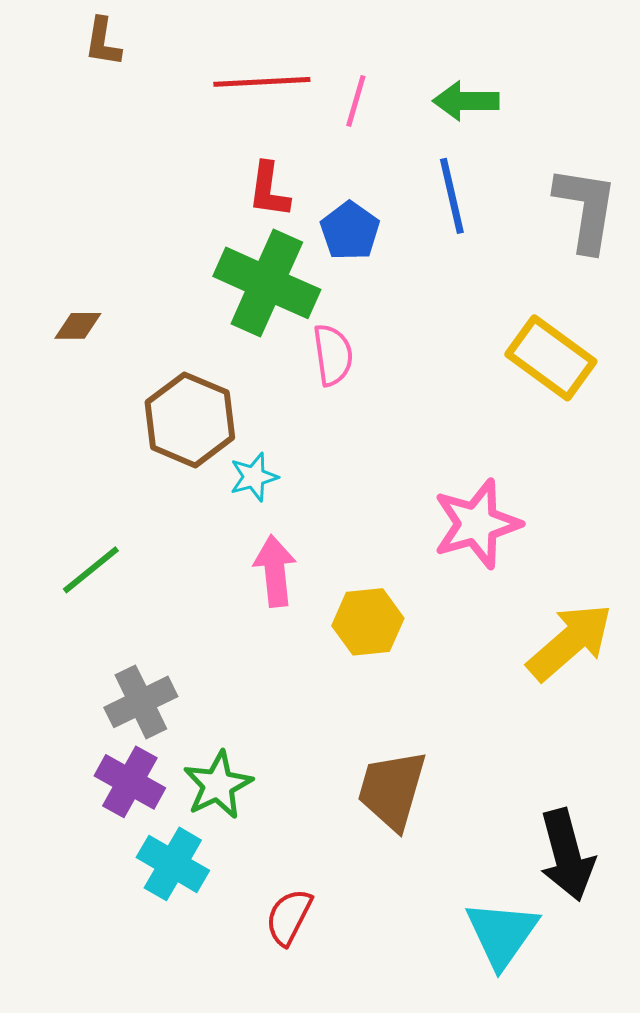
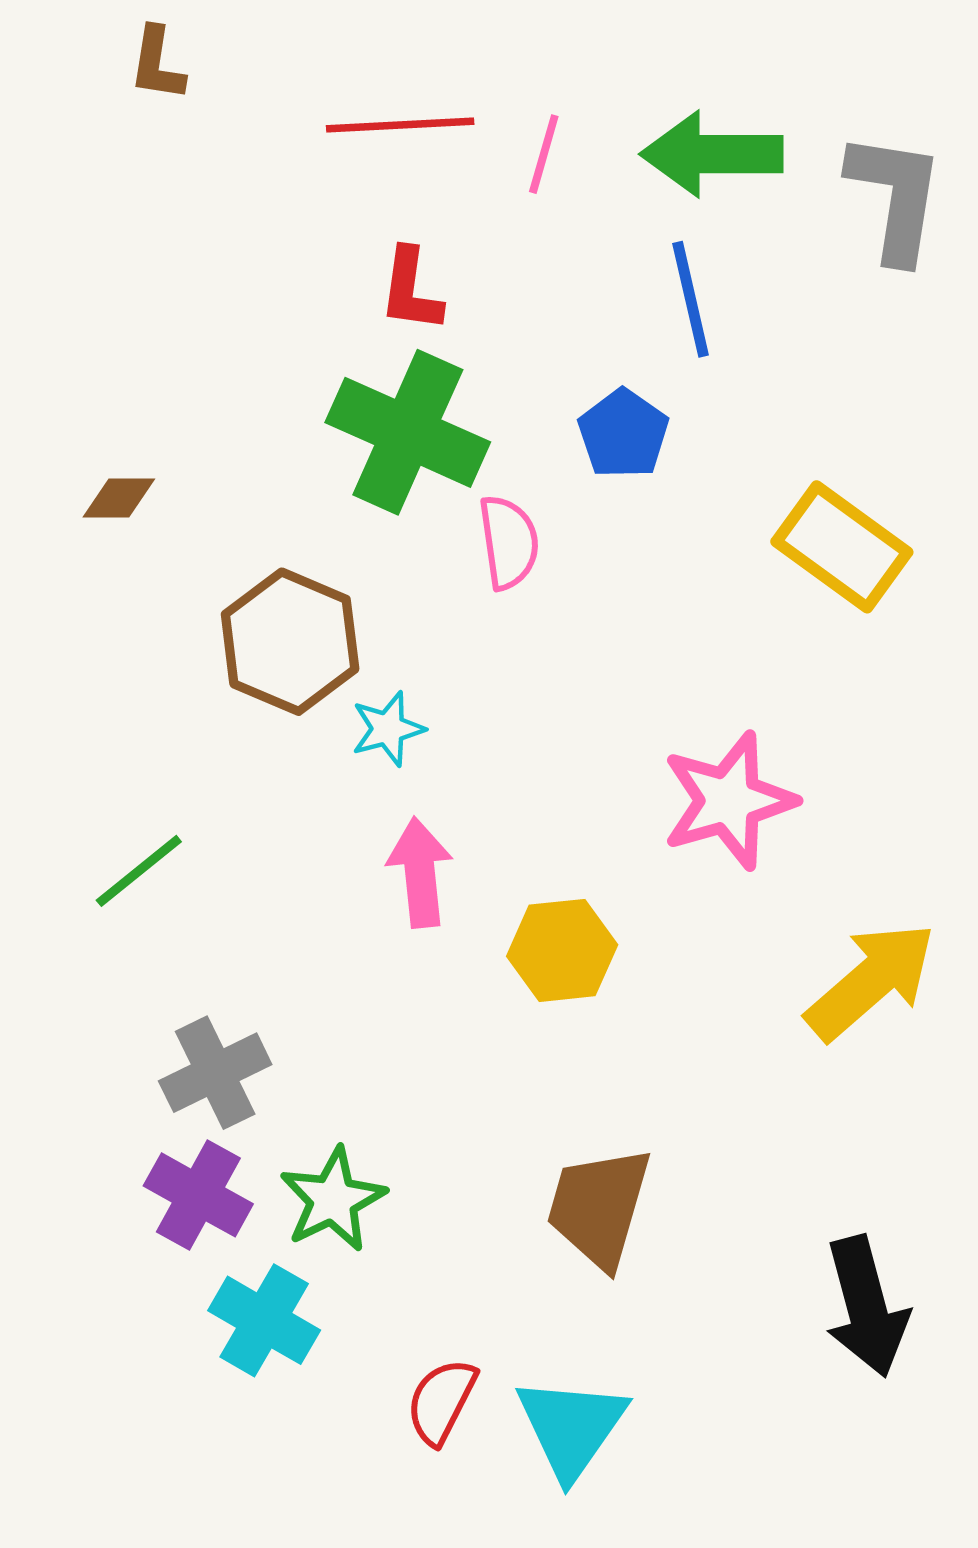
green arrow: (466, 101) -> (712, 154), size x1.4
gray L-shape: (586, 209) -> (895, 197), moved
blue pentagon: (350, 231) -> (623, 434), moved
cyan triangle: (502, 934) -> (571, 1427), moved

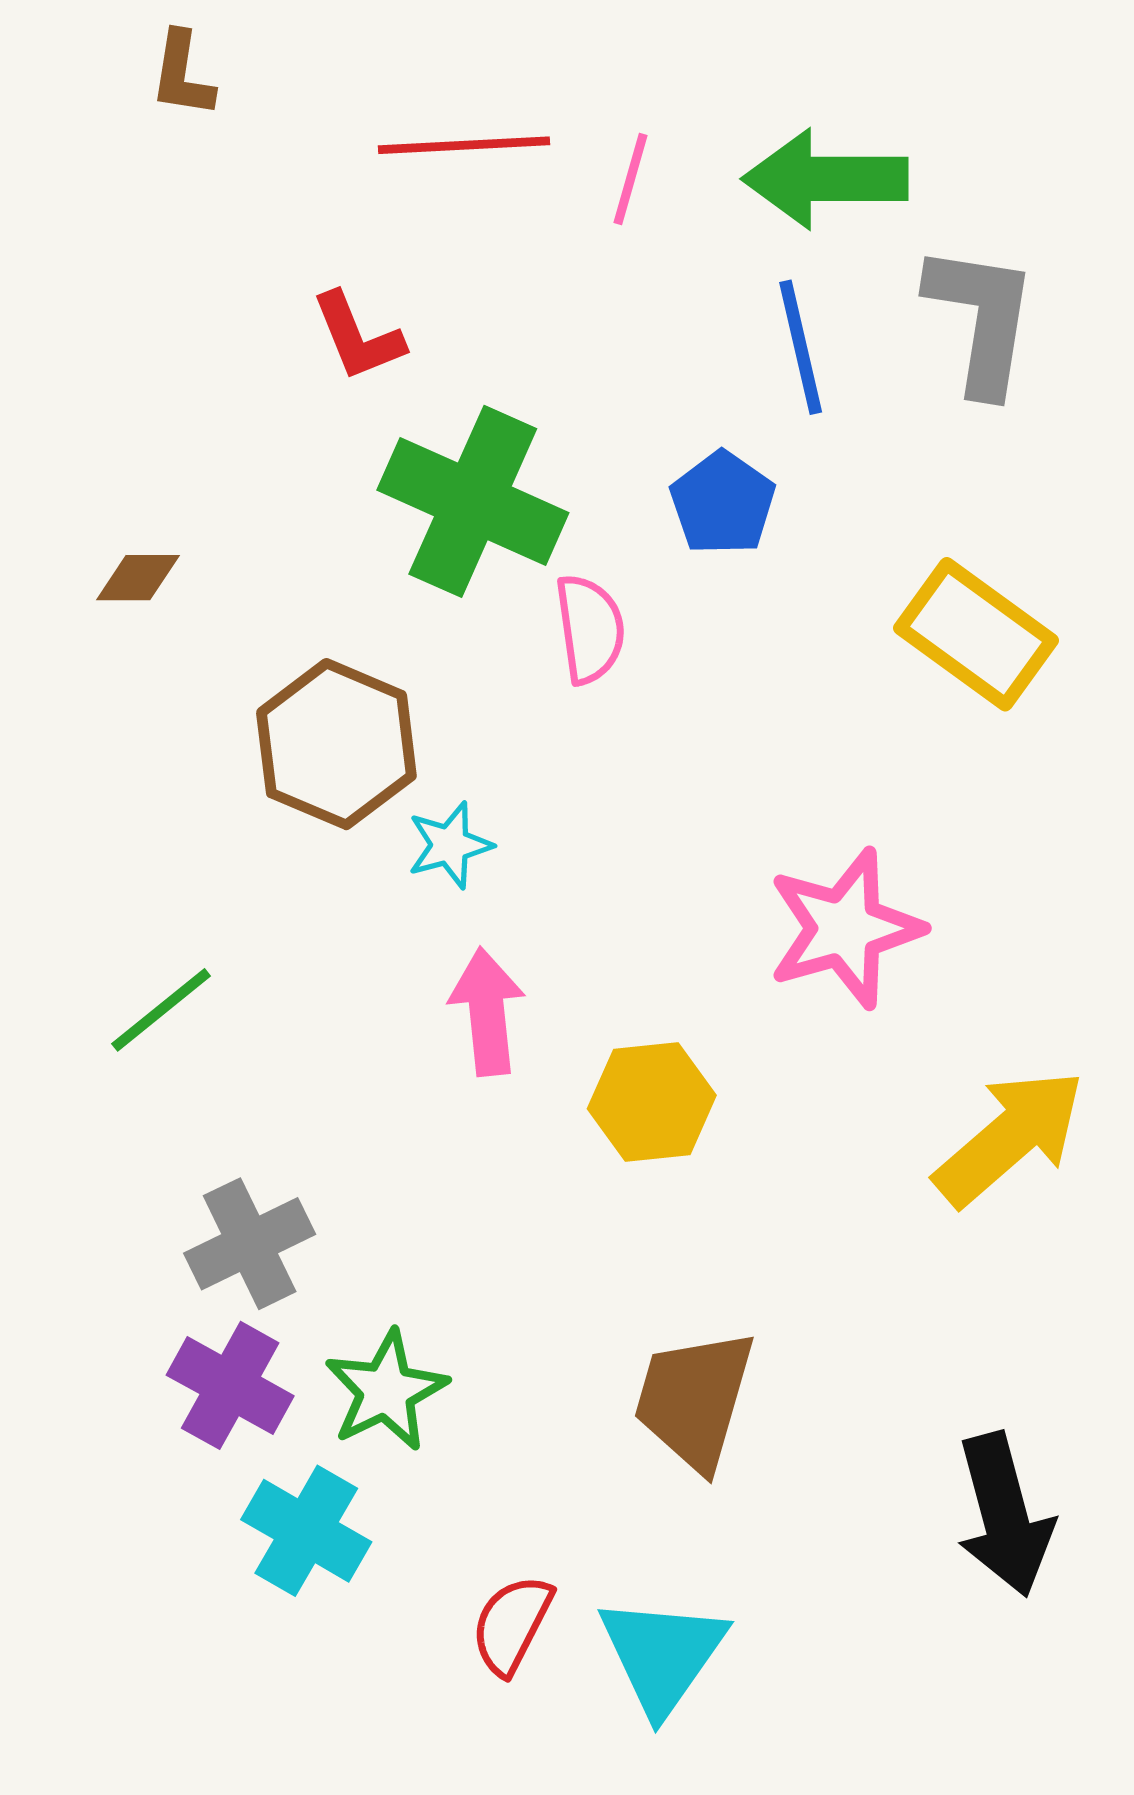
gray L-shape: (895, 197) -> (981, 319), moved
red L-shape: (411, 290) -> (358, 337), moved, turned -30

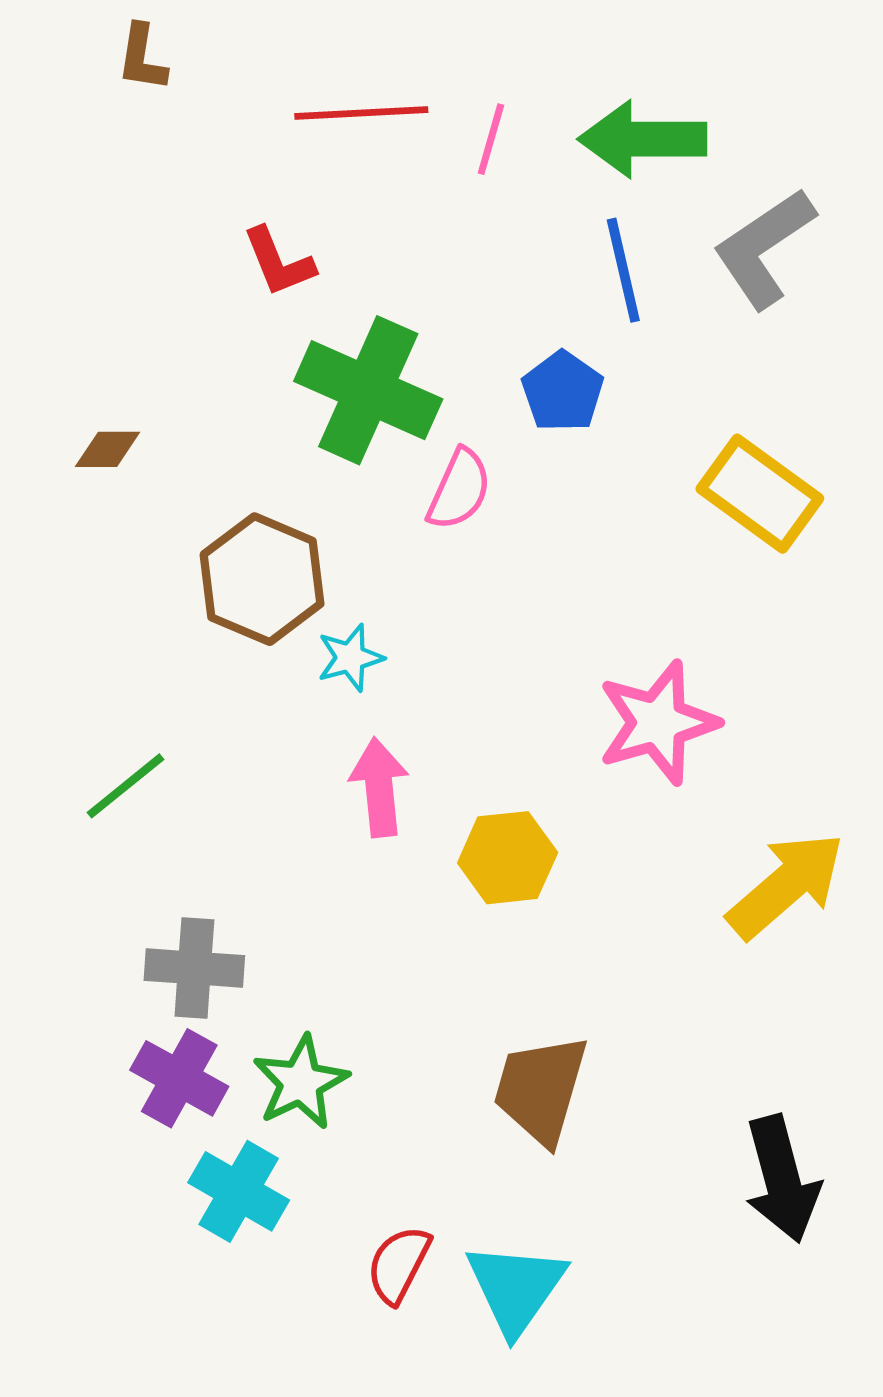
gray L-shape: (981, 319) -> (764, 248), turned -133
pink semicircle: (590, 629) -> (459, 489), turned 32
gray cross: (250, 1244) -> (194, 968), turned 30

